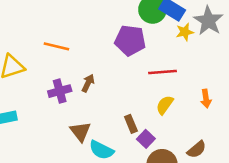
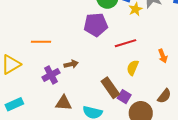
brown arrow: (88, 83) -> (71, 64), turned 64
brown rectangle: (131, 124) -> (110, 88), size x1.5
brown triangle: (80, 132) -> (64, 103), moved, turned -36

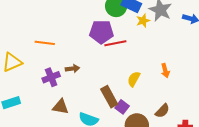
red line: (125, 43) -> (115, 43), moved

